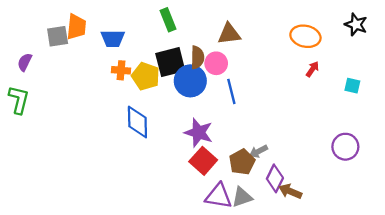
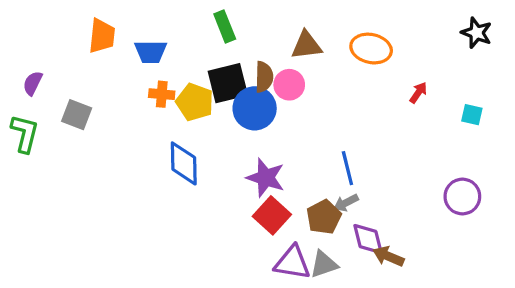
gray square: (58, 36) -> (77, 115), moved, turned 30
orange ellipse: (305, 36) -> (371, 49), moved
blue line: (231, 91) -> (347, 168), moved
purple diamond: (275, 178) -> (368, 239), turned -40

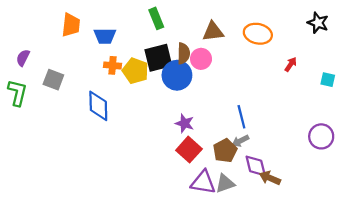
black star: (477, 33) -> (318, 23), moved
blue diamond: (184, 163) -> (98, 106), moved
purple star: (266, 178) -> (185, 123), size x0.7

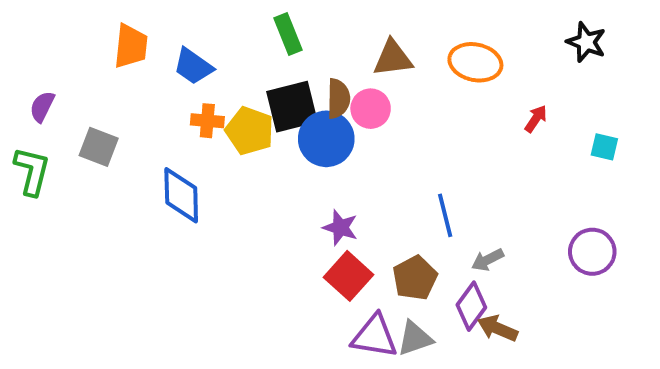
blue trapezoid: (105, 36) -> (193, 66), turned 35
gray arrow: (240, 141) -> (487, 260), moved
purple diamond: (256, 166) -> (471, 306), turned 50

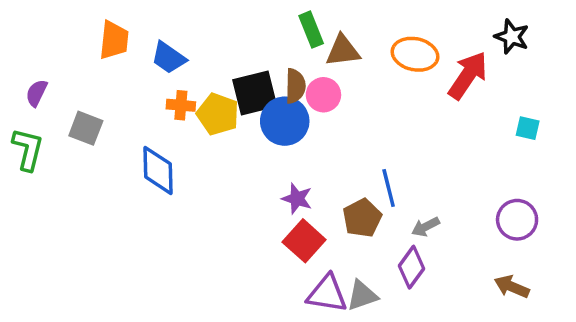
green rectangle: (288, 34) -> (311, 30), moved
red arrow: (536, 119) -> (468, 75), moved, size x2.0
brown pentagon: (415, 278) -> (362, 218), moved
brown arrow: (498, 328) -> (512, 287), moved

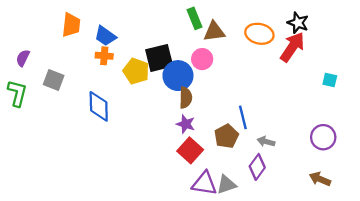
black star: (512, 37) -> (298, 23), moved
brown semicircle: (295, 86) -> (186, 98), moved
orange cross: (181, 105) -> (104, 56), moved
gray arrow: (426, 227) -> (266, 142), turned 42

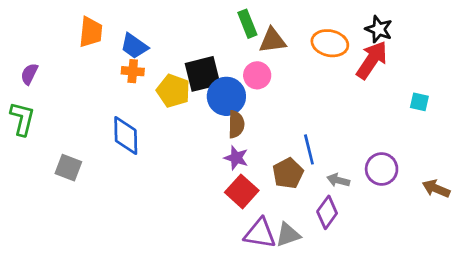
gray square: (54, 80) -> (68, 168), moved
purple circle: (323, 137) -> (382, 169), moved
brown arrow: (320, 179) -> (436, 189), moved

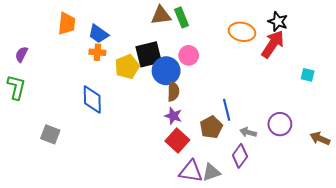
brown triangle: (273, 40) -> (161, 15), moved
yellow pentagon: (173, 91) -> (127, 67), turned 30
gray square: (68, 168) -> (50, 134), moved

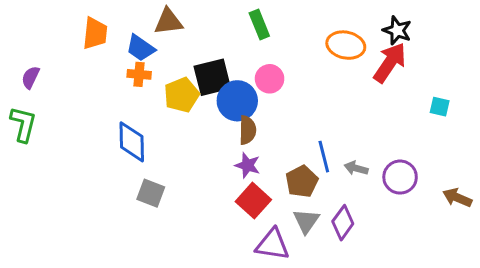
brown triangle: (161, 15) -> (168, 22), moved
gray arrow: (248, 132) -> (356, 168), moved
gray square: (50, 134) -> (151, 193), moved
gray triangle: (211, 172) -> (306, 221), moved, turned -36

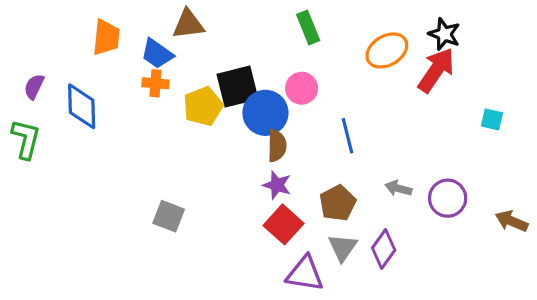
green rectangle: (259, 25) -> (308, 27), moved
orange ellipse: (346, 45) -> (387, 50), turned -42
blue diamond: (132, 142) -> (82, 106), moved
blue line: (324, 157) -> (347, 136), moved

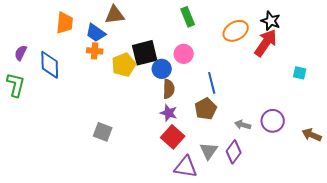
blue circle: (265, 113) -> (162, 69), size x0.7
gray arrow: (398, 188) -> (243, 125), moved
brown pentagon: (338, 203) -> (206, 109), moved

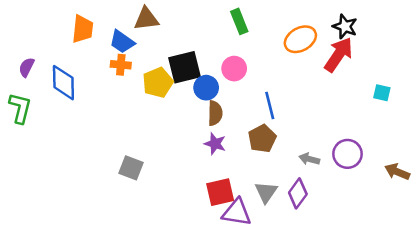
red square: (173, 137) -> (220, 192), moved, turned 35

